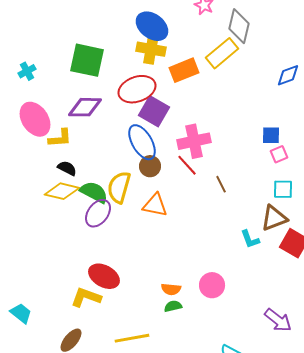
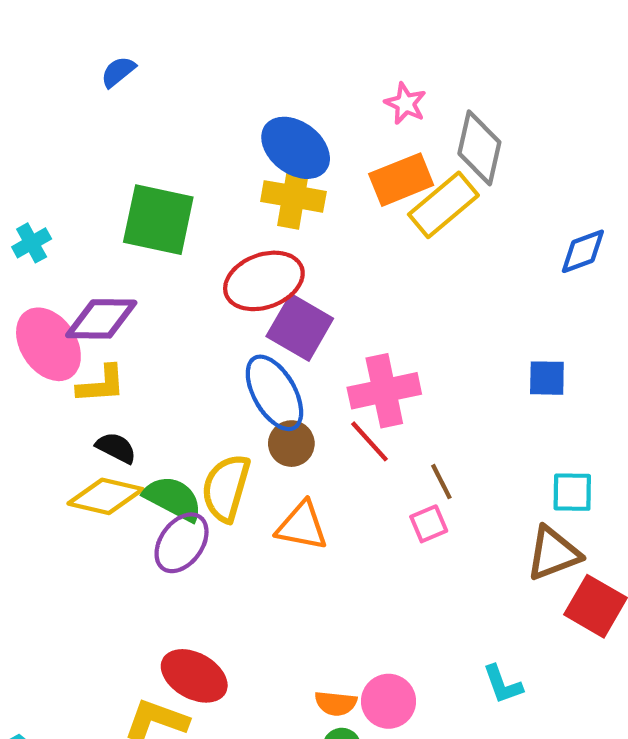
orange rectangle: (184, 70) -> (401, 180), moved
purple diamond: (85, 107) -> (101, 319), moved
pink square: (279, 154) -> (429, 524), moved
cyan L-shape: (250, 239) -> (503, 684), moved
pink circle: (212, 285) -> (389, 701), moved

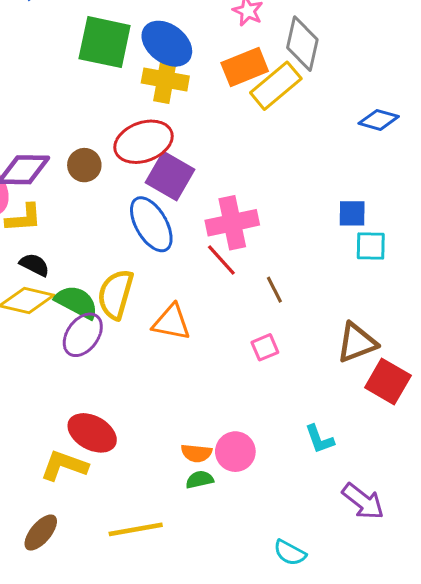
green square: (158, 220) -> (105, 42), moved
blue diamond: (583, 251) -> (379, 120), turned 36
brown circle: (291, 444) -> (84, 165), moved
cyan square: (572, 492) -> (371, 246), moved
pink square: (429, 524) -> (265, 347), moved

